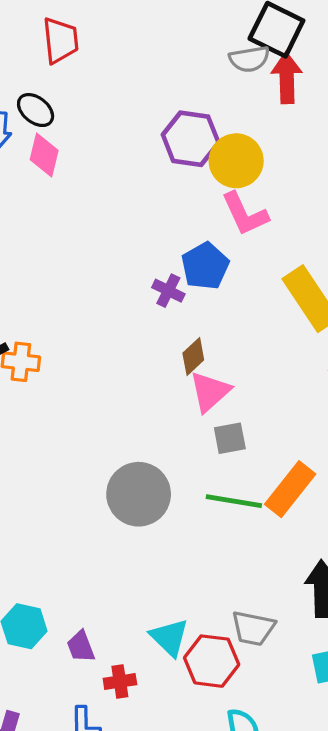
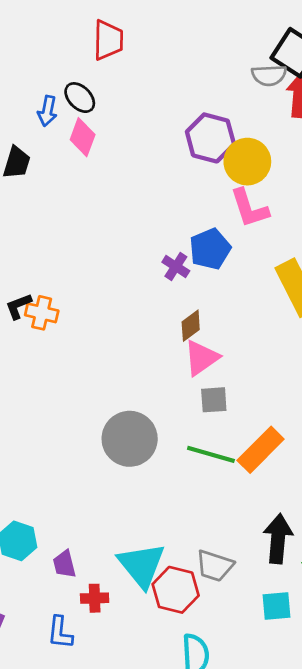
cyan triangle: (169, 637) -> (142, 565), size x1.4

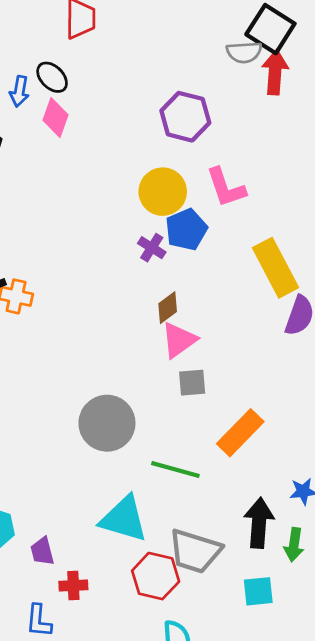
yellow circle: (247, 162) -> (163, 192), moved
green line: (211, 454) -> (175, 469), moved
cyan triangle: (142, 565) -> (124, 519), moved, turned -34
gray trapezoid: (215, 566) -> (195, 551), size x1.4

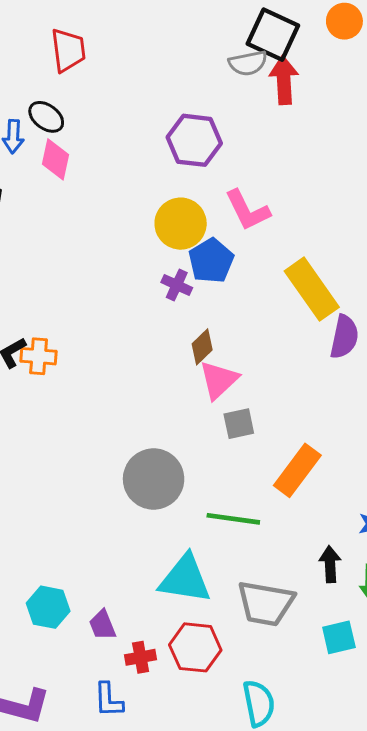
black arrow: (259, 523) -> (330, 564), size x0.7
red hexagon: (156, 576) -> (195, 647), moved

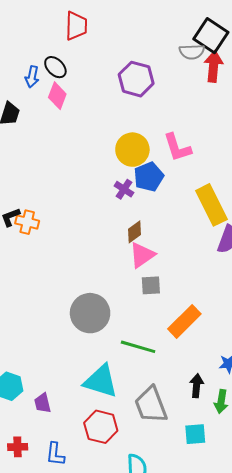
purple hexagon: (194, 140) -> (136, 79), moved
gray trapezoid: (266, 603) -> (151, 405), turned 51
red cross: (141, 657) -> (18, 447), moved
blue L-shape: (108, 700) -> (55, 454), moved

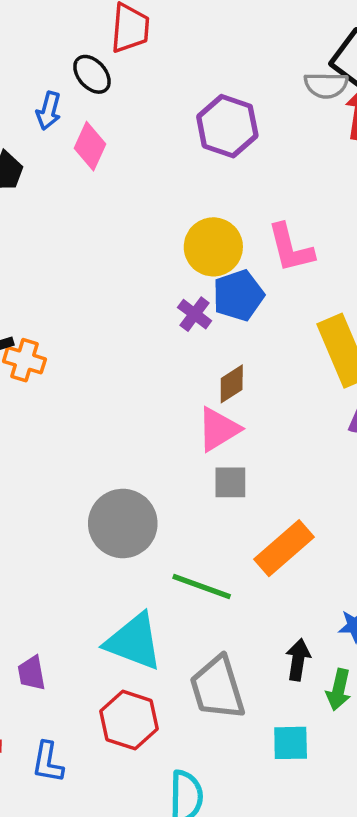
black ellipse: (55, 67) -> (92, 74), moved
brown diamond: (134, 232) -> (232, 384), moved

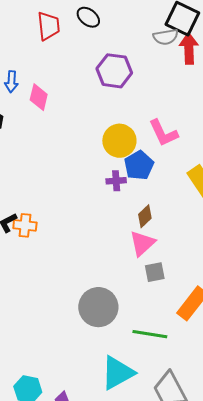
black ellipse: (92, 74) -> (88, 17), moved
purple cross: (195, 314) -> (116, 181), turned -30
cyan triangle: (134, 642) -> (118, 373), turned -39

